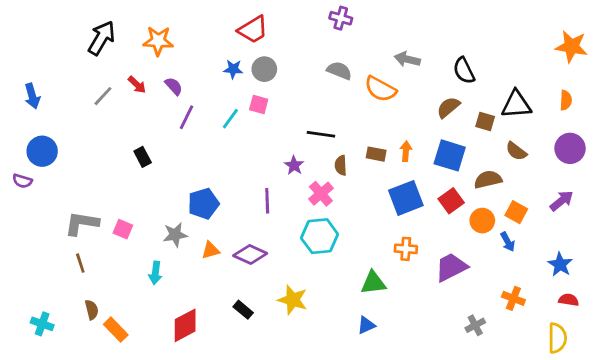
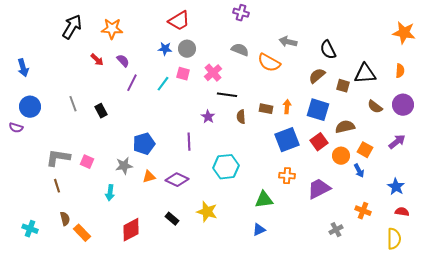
gray line: (103, 96) -> (73, 104), moved, turned -63
brown semicircle: (516, 151) -> (375, 107), moved
pink cross: (321, 194) -> (213, 73), moved

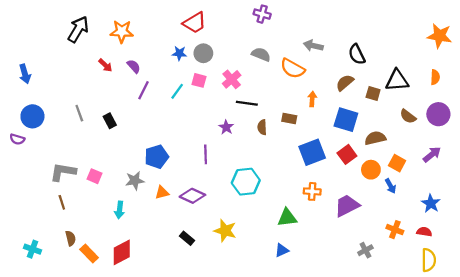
orange arrow: (287, 107) -> (312, 99), moved
red semicircle: (402, 212) -> (424, 232), moved
red diamond: (131, 230) -> (122, 252), moved

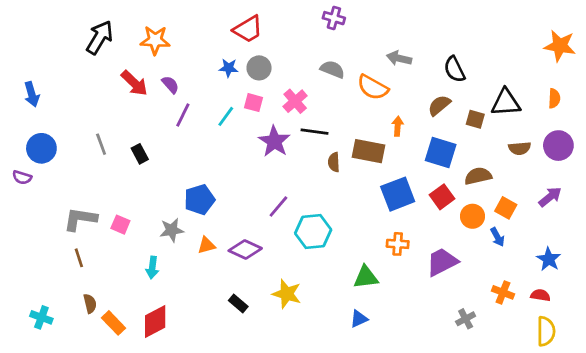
red arrow: (105, 65) -> (134, 83), size x1.5
brown semicircle: (408, 116) -> (520, 148), turned -42
brown rectangle: (289, 119) -> (369, 151), size x1.6
purple star: (226, 127) -> (274, 141), moved, size x1.6
purple line: (206, 154) -> (278, 207), moved, turned 42

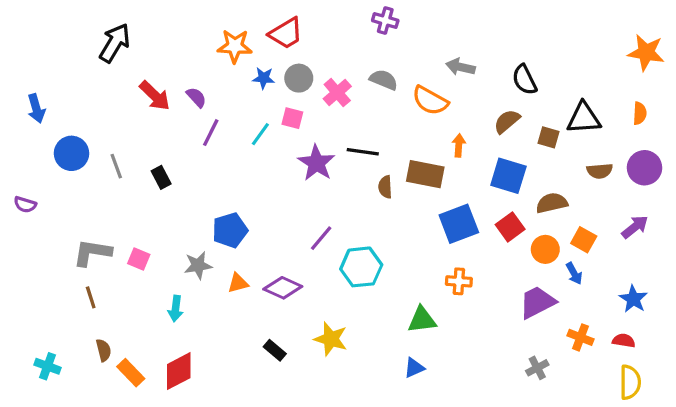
orange star: (155, 40) -> (235, 46), moved
pink cross: (295, 101) -> (337, 93), moved
blue circle: (41, 148) -> (72, 153), moved
purple trapezoid: (442, 262) -> (537, 302), moved

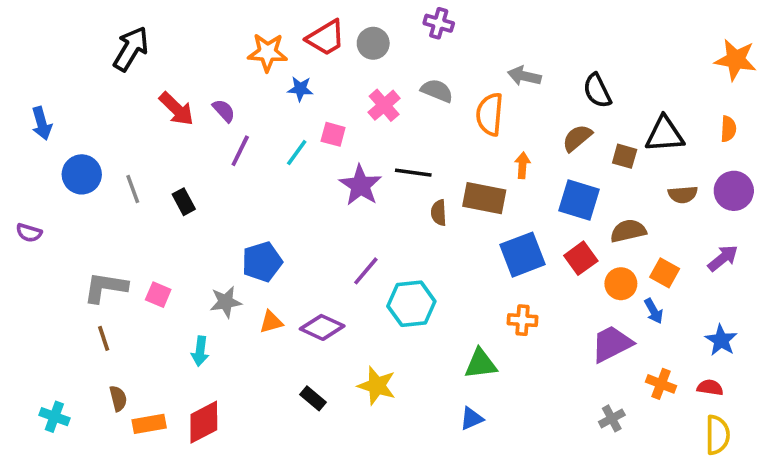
gray circle: (299, 78) -> (373, 43), moved
orange semicircle: (430, 101) -> (490, 114), turned 66
orange rectangle: (131, 373) -> (149, 424), turned -56

